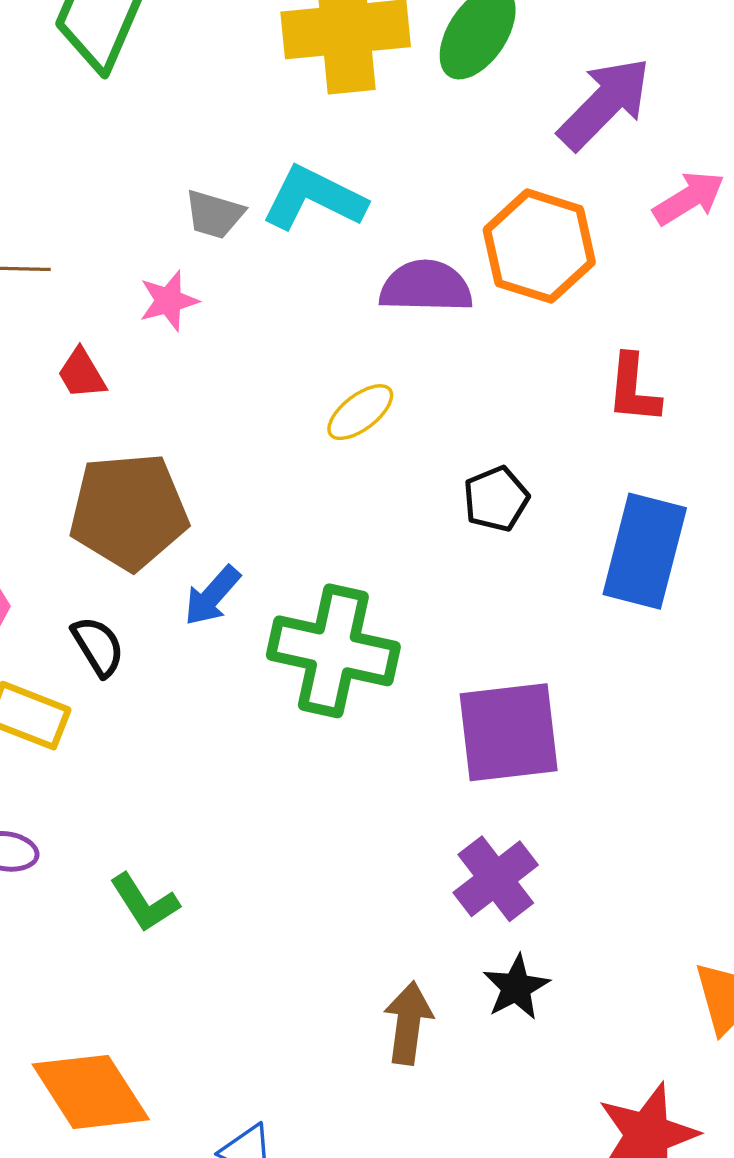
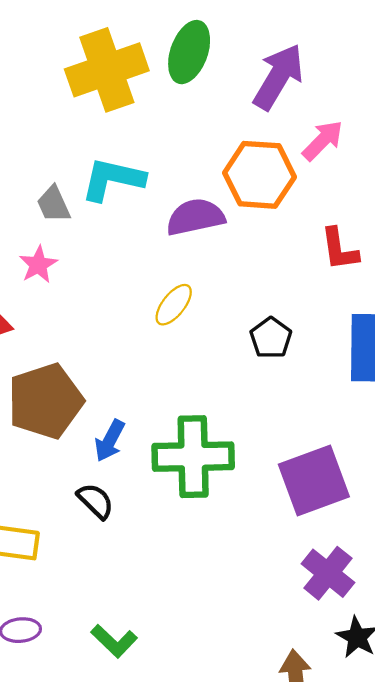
pink arrow: (689, 198) -> (323, 140), moved
gray trapezoid: (214, 214) -> (53, 204), turned 63
black semicircle: (98, 646) -> (96, 501), moved

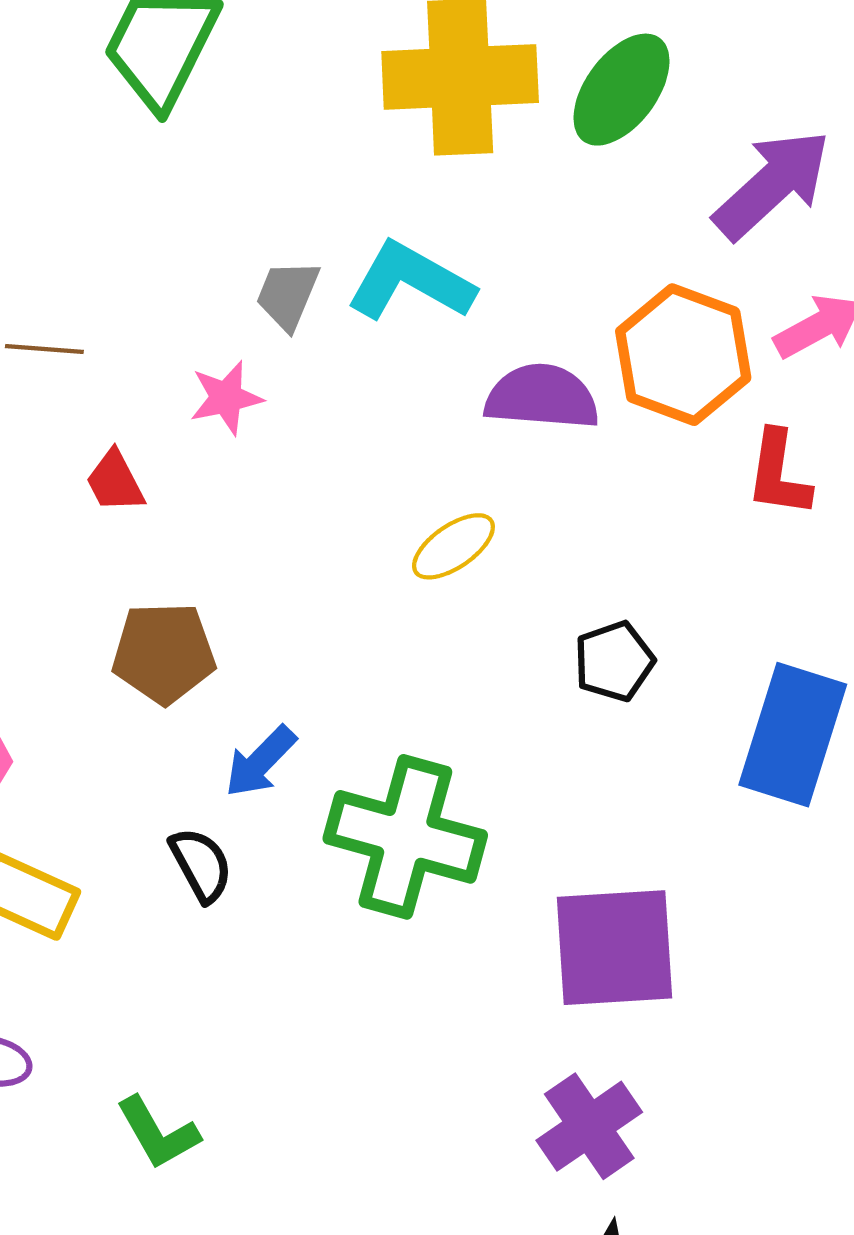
gray trapezoid: (53, 204) -> (288, 295), turned 30
red L-shape: (339, 249) -> (778, 474), moved
brown pentagon: (45, 401) -> (164, 653), size x0.7

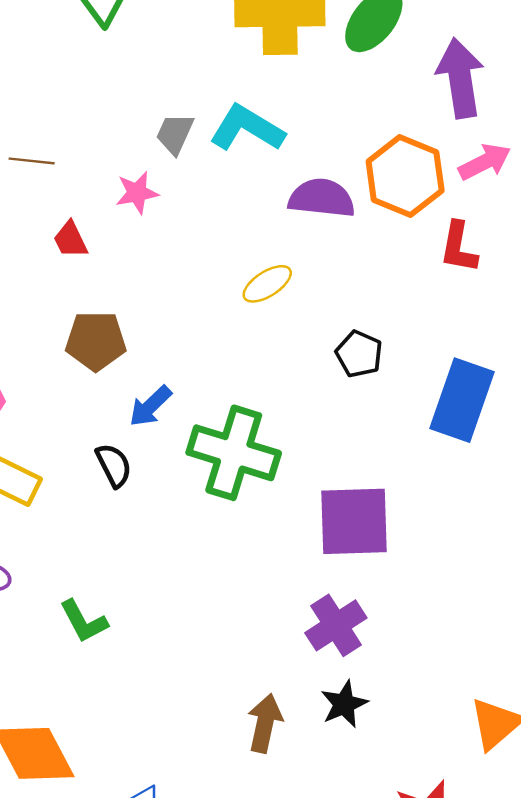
purple arrow: (772, 184) -> (460, 78), turned -58
black pentagon: (614, 661) -> (359, 354), turned -30

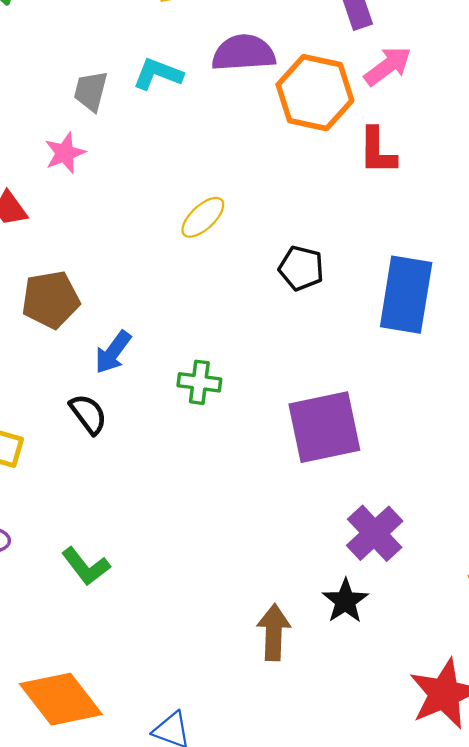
cyan L-shape: (247, 128) -> (158, 74), size x0.7
purple semicircle: (322, 198) -> (244, 53), moved
green cross: (234, 453) -> (199, 382), size x0.5
purple cross: (336, 625) -> (375, 533), moved

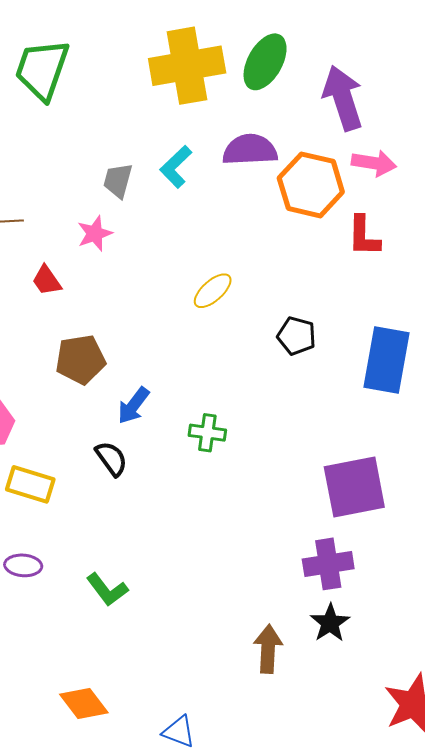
pink arrow: (388, 66) -> (374, 163), turned 45
cyan L-shape: (158, 74) -> (176, 167), turned -66
purple square: (324, 427) -> (354, 487), moved
purple cross: (375, 533) -> (328, 564), moved, turned 33
orange diamond: (61, 699) -> (84, 704), size x0.7

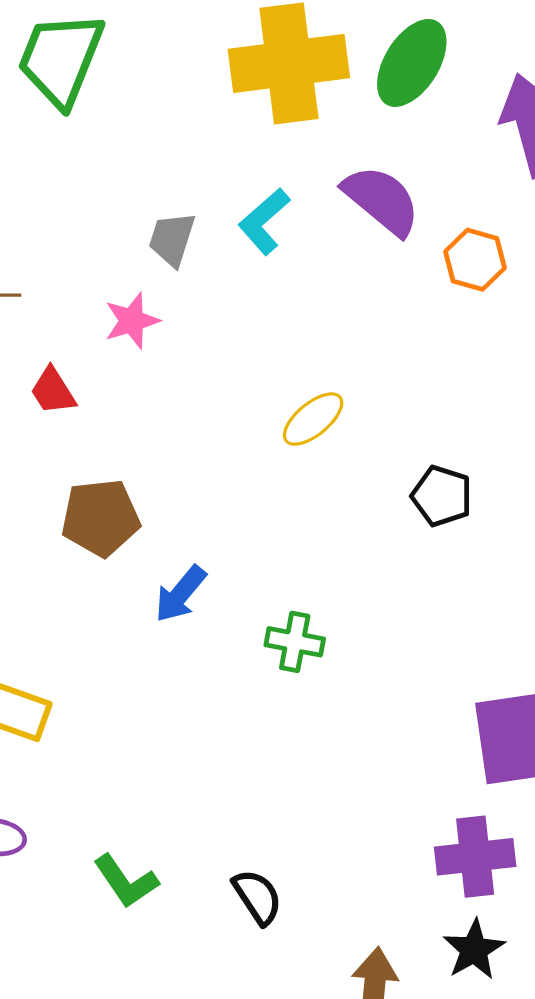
purple semicircle: (250, 150) -> (382, 200), turned 40
orange hexagon: (311, 185) -> (475, 260), size x0.6
black semicircle: (111, 459) -> (257, 897), moved

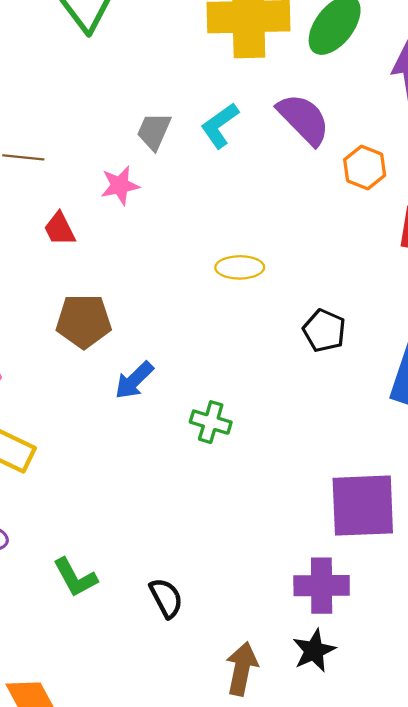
yellow ellipse: (313, 419) -> (240, 267), turned 33

